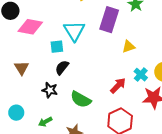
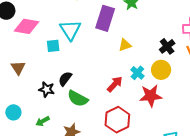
black semicircle: (62, 68) -> (65, 79), moved

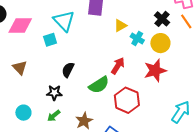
cyan cross: (137, 73) -> (137, 38), moved
black star: (47, 89) -> (54, 93), moved
green semicircle: (78, 98) -> (99, 85), moved, turned -50

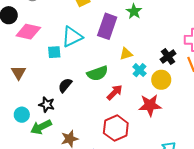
cyan triangle: (64, 21) -> (72, 37), turned 35
green semicircle: (99, 85) -> (97, 73), moved
cyan circle: (23, 113) -> (22, 115), moved
green arrow: (54, 116) -> (41, 127), size x1.5

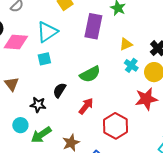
cyan triangle: (72, 37) -> (47, 32), moved
yellow triangle: (126, 54) -> (126, 44), moved
red arrow: (115, 92) -> (86, 106), moved
black star: (47, 105) -> (38, 105), moved

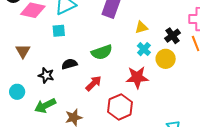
black semicircle: (59, 90) -> (69, 64), turned 35
red star: (146, 99) -> (137, 77), moved
cyan circle: (20, 125) -> (17, 92), moved

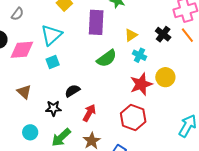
green semicircle: (102, 52) -> (107, 58), moved
yellow circle: (166, 59) -> (165, 77), moved
red arrow: (94, 83) -> (89, 113), moved

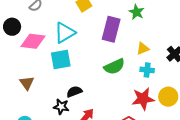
cyan cross: (139, 55) -> (147, 70), turned -32
cyan square: (53, 62) -> (61, 59), size x1.5
black star: (53, 108) -> (61, 107), moved

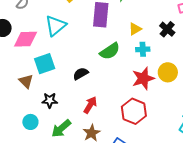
cyan square: (61, 59) -> (45, 64), moved
black semicircle: (74, 92) -> (81, 74), moved
black star: (61, 107) -> (50, 100), moved

